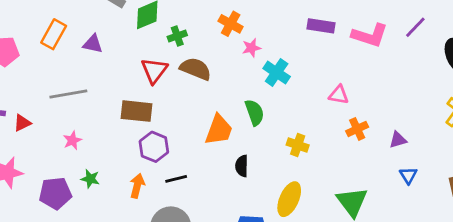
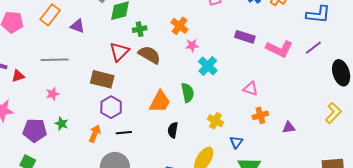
blue triangle: (408, 175) -> (236, 142), moved

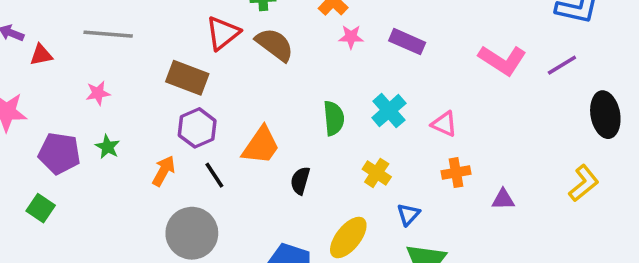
purple rectangle: (245, 37) -> (407, 42), moved
cyan cross: (208, 66) -> (389, 111), moved
orange trapezoid: (160, 102) -> (261, 146), moved
black line: (124, 133) -> (214, 175), turned 56

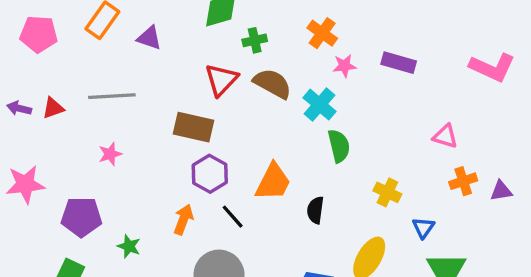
red triangle: (41, 55) -> (53, 108), moved
cyan cross: (389, 111) -> (320, 105), moved
green star: (107, 147) -> (129, 246), moved
purple triangle: (503, 199) -> (501, 191), moved

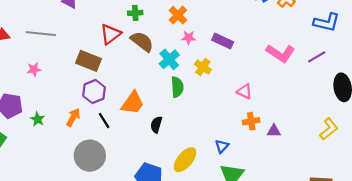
yellow cross: (387, 192) -> (203, 67), moved
green star: (129, 246) -> (38, 119), moved

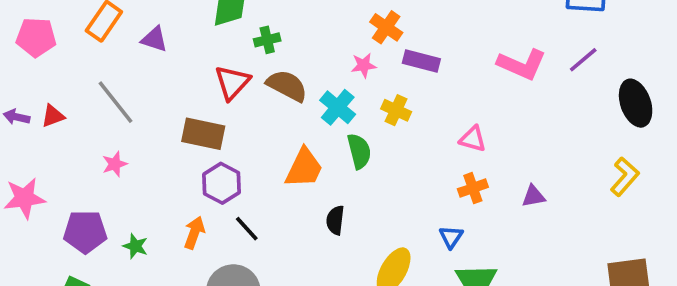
orange cross: (178, 15) -> (386, 27), moved
gray line: (41, 34) -> (115, 102), turned 56
orange trapezoid: (133, 103) -> (304, 168), moved
orange cross: (251, 121) -> (473, 188), moved

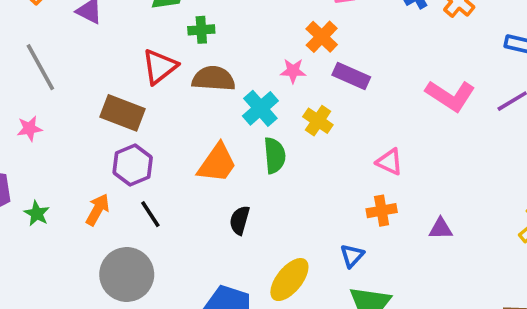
brown semicircle: (287, 86) -> (214, 79), turned -33

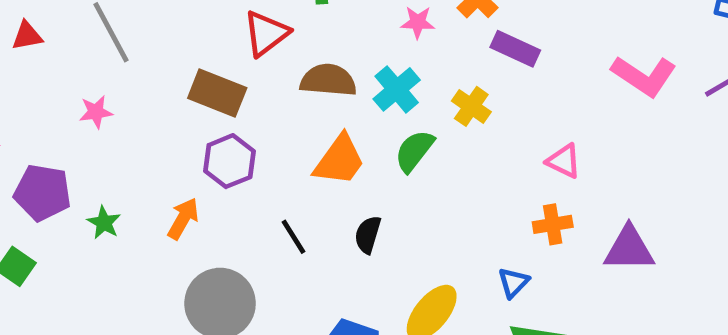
pink star: (293, 71) -> (418, 22), moved
brown semicircle: (214, 79) -> (328, 80), moved
green semicircle: (275, 155) -> (414, 151), turned -138
black line: (150, 214) -> (294, 237), moved
purple triangle: (441, 229) -> (629, 249), size x1.6

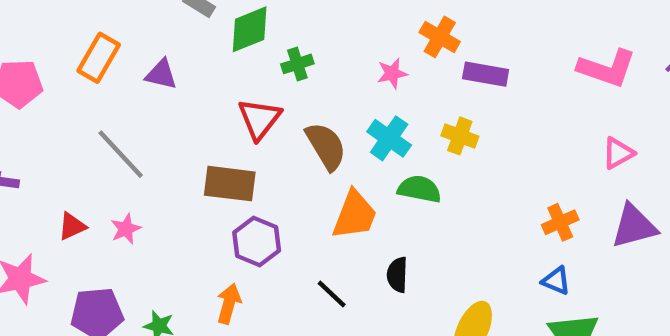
red triangle: (27, 36) -> (72, 226), moved
brown semicircle: (328, 80) -> (326, 146), turned 69
green semicircle: (414, 151) -> (419, 189), turned 78
pink triangle: (564, 161) -> (618, 153), moved, turned -40
blue triangle: (513, 283) -> (556, 281), moved, turned -36

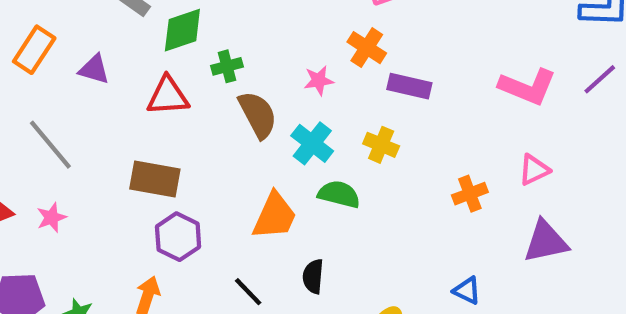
red triangle: (259, 119) -> (168, 96), moved, turned 45
brown semicircle: (326, 146) -> (258, 115), moved
orange cross: (560, 222) -> (470, 194), moved

